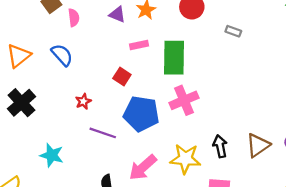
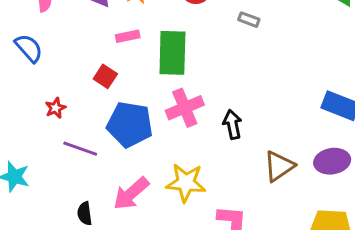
black arrow: (220, 146) -> (232, 125), moved

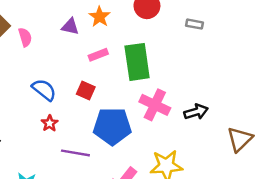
blue semicircle: (29, 48) -> (44, 90), moved
pink cross: (185, 108) -> (155, 105), turned -32
black arrow: (232, 125) -> (196, 112), turned 95

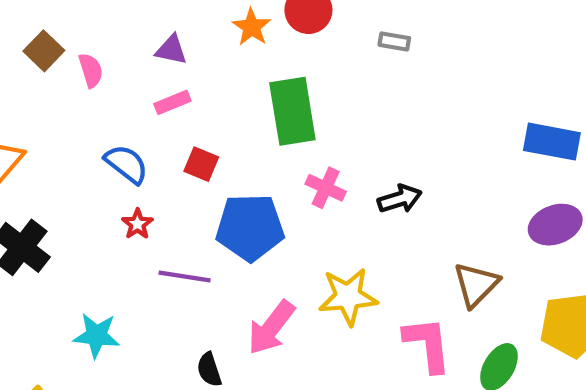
orange star: (99, 17) -> (252, 27), moved
pink rectangle: (98, 55) -> (172, 102), moved
pink cross: (155, 105) -> (326, 188), size x0.7
brown triangle: (240, 139) -> (476, 285), moved

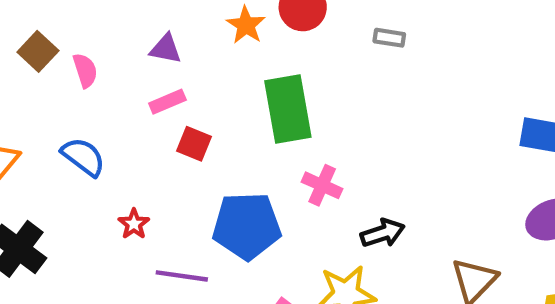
blue semicircle: (126, 164) -> (83, 157), moved
red square: (201, 164) -> (194, 144), moved
black arrow: (400, 199) -> (383, 233), moved

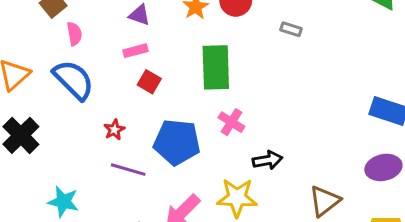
pink semicircle: (85, 70) -> (74, 34), moved
blue semicircle: (83, 157) -> (74, 80), size x1.4
red star: (134, 224) -> (114, 130), moved

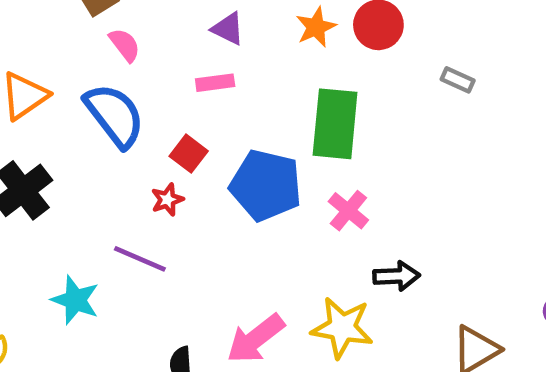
pink semicircle: (74, 34) -> (125, 45), turned -35
red square: (149, 82) -> (189, 154), moved
blue pentagon: (177, 142) -> (266, 185), moved
purple line: (128, 170) -> (140, 259), moved

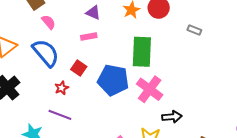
red star: (167, 200) -> (62, 88), moved
pink cross: (348, 211) -> (150, 89), size x1.5

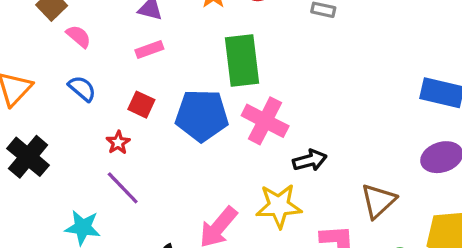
blue semicircle: (46, 53) -> (82, 89), size x0.6
purple line: (60, 115) -> (123, 188), turned 35

